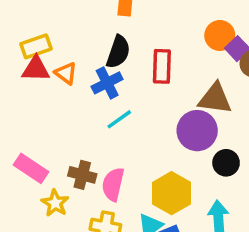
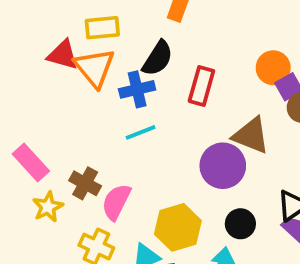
yellow rectangle: (36, 46) -> (102, 28), moved
orange triangle: (66, 73) -> (95, 68), size x1.6
black circle: (226, 163) -> (240, 224), moved

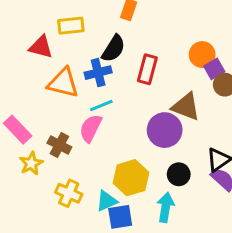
orange triangle: (95, 68) -> (63, 83), moved, turned -36
pink semicircle: (116, 202) -> (91, 128), moved

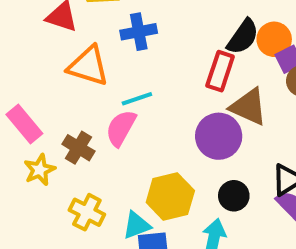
black semicircle: (114, 49) -> (243, 37), moved
red rectangle: (147, 69) -> (220, 71), moved
blue cross: (98, 73) -> (139, 32), moved

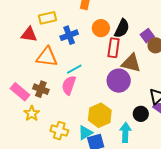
orange circle: (274, 39) -> (101, 28), moved
brown cross: (78, 148) -> (41, 89), moved
black circle: (234, 196) -> (141, 114), moved

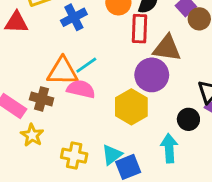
orange triangle: (47, 57) -> (62, 71), moved
pink semicircle: (69, 85) -> (81, 89), turned 90
yellow hexagon: (100, 115) -> (131, 107), moved

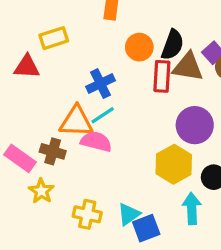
blue cross: (74, 17) -> (101, 84), moved
brown triangle: (167, 48) -> (188, 67), moved
purple circle: (152, 75) -> (195, 125), moved
yellow hexagon: (131, 107) -> (174, 164), moved

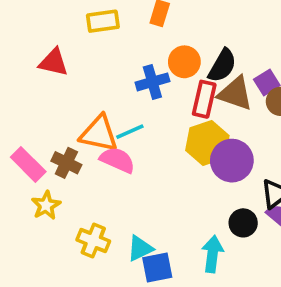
yellow rectangle: (54, 38) -> (103, 21), moved
blue cross: (101, 84) -> (152, 82), moved
yellow hexagon: (174, 164) -> (207, 143), moved

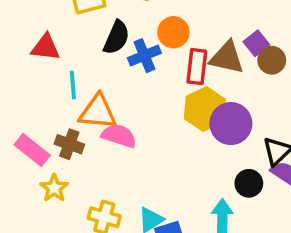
black semicircle: (222, 66) -> (116, 38), moved
cyan line: (130, 132) -> (73, 85), moved, turned -64

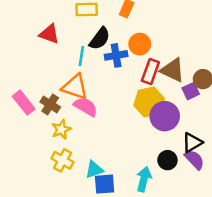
purple square: (256, 43) -> (191, 91), moved
cyan line: (73, 85) -> (81, 56), moved
yellow star: (54, 188) -> (61, 129), moved

